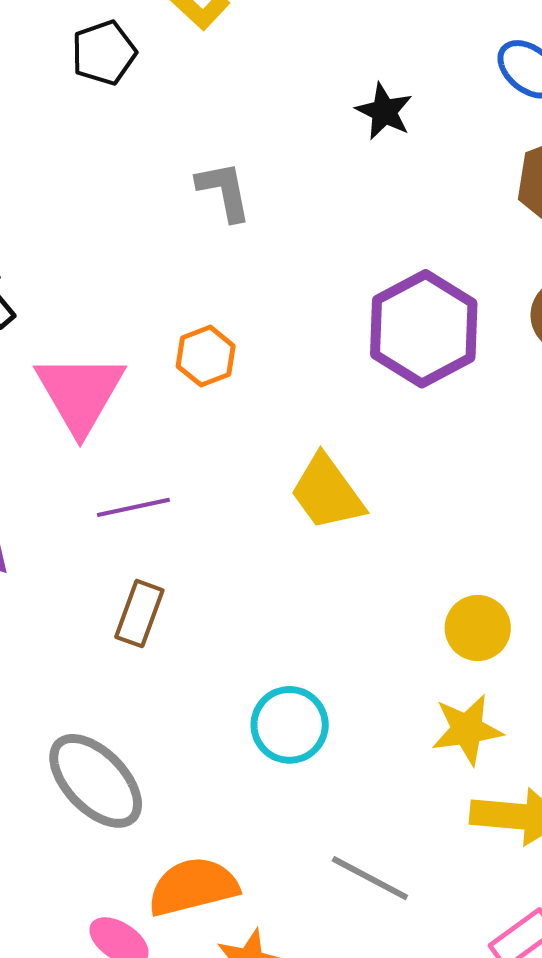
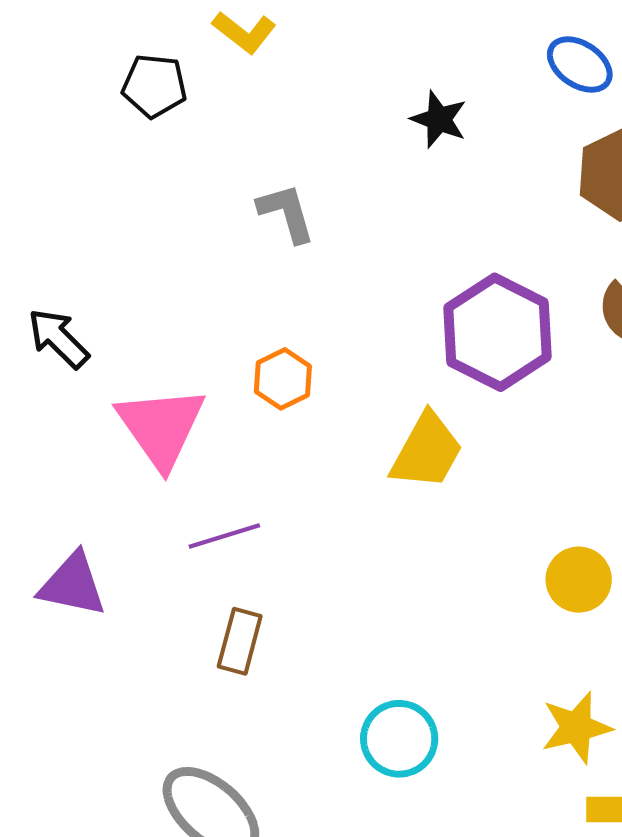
black pentagon: (104, 53) -> (154, 86), turned 30
yellow trapezoid: (327, 493) -> (427, 451), moved, turned -110
yellow circle: (478, 628) -> (579, 580), moved

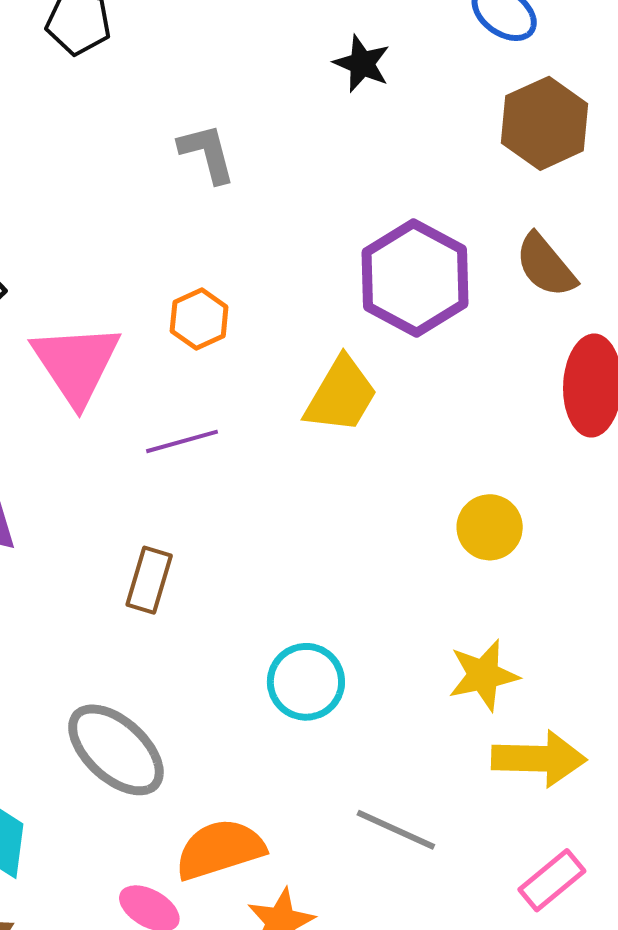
purple line: (224, 536) -> (182, 441), moved

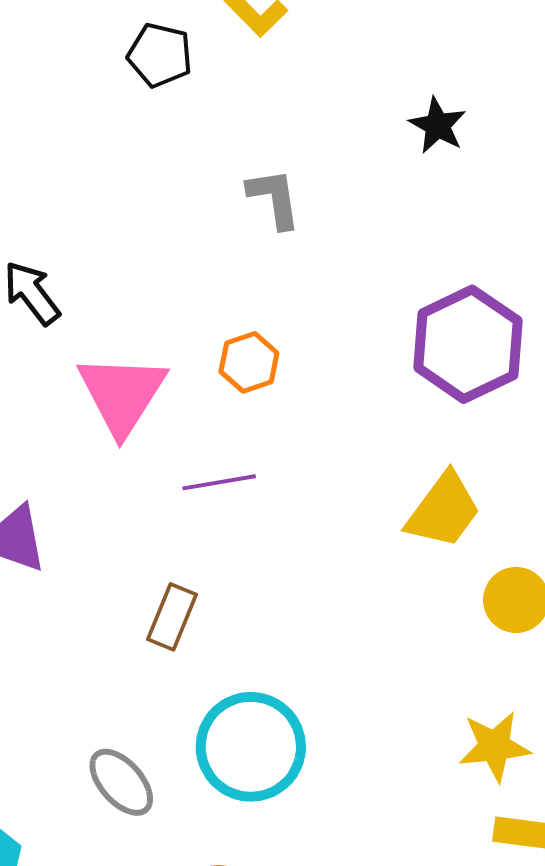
yellow trapezoid: (341, 395) -> (443, 510), moved
cyan circle: (306, 682) -> (251, 747), moved, size x1.4
gray ellipse: (116, 750) -> (121, 782), size x0.7

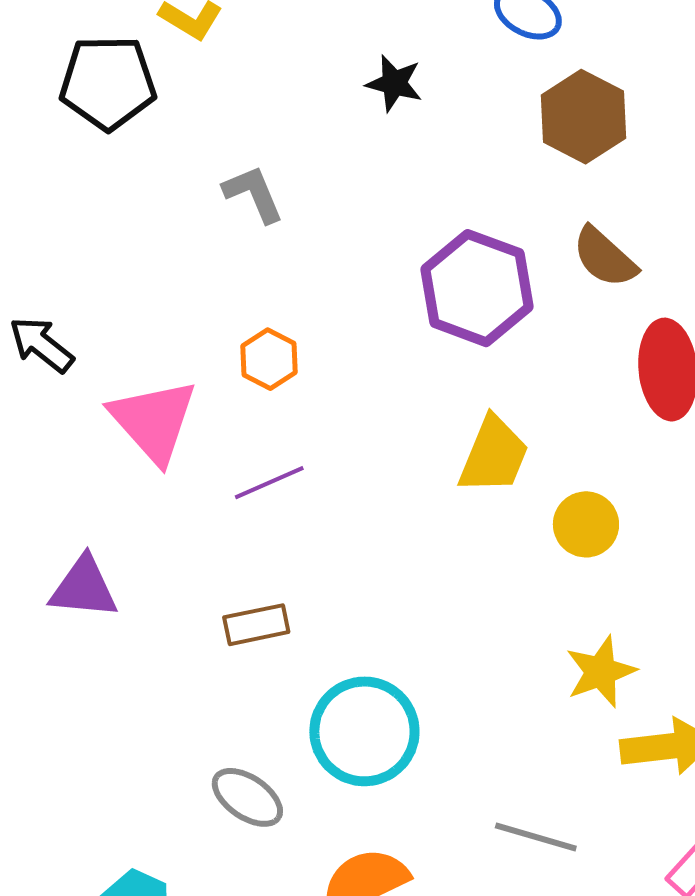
black pentagon: (160, 55) -> (108, 83), size x1.5
brown rectangle: (172, 617) -> (256, 625), turned 70

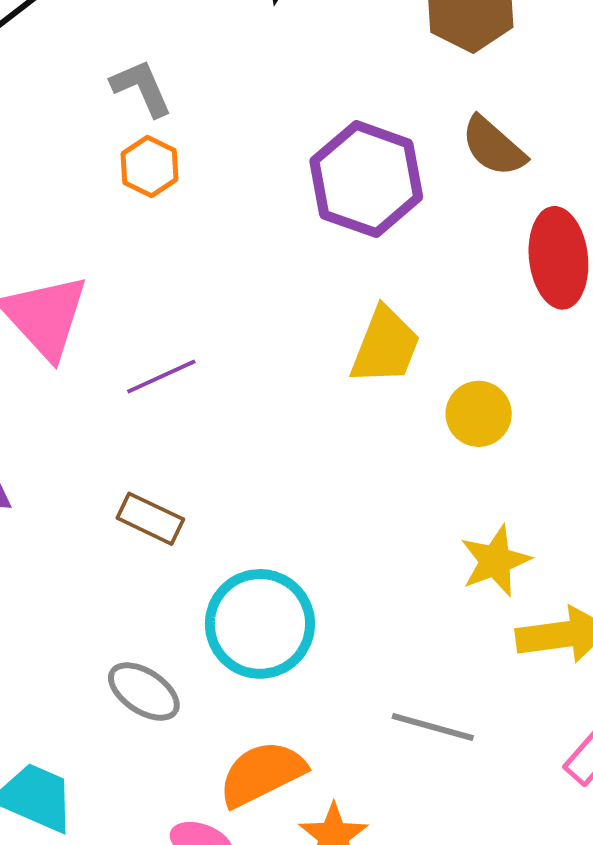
orange hexagon: (269, 359) -> (149, 166), moved
brown rectangle: (256, 625) -> (150, 519), turned 38

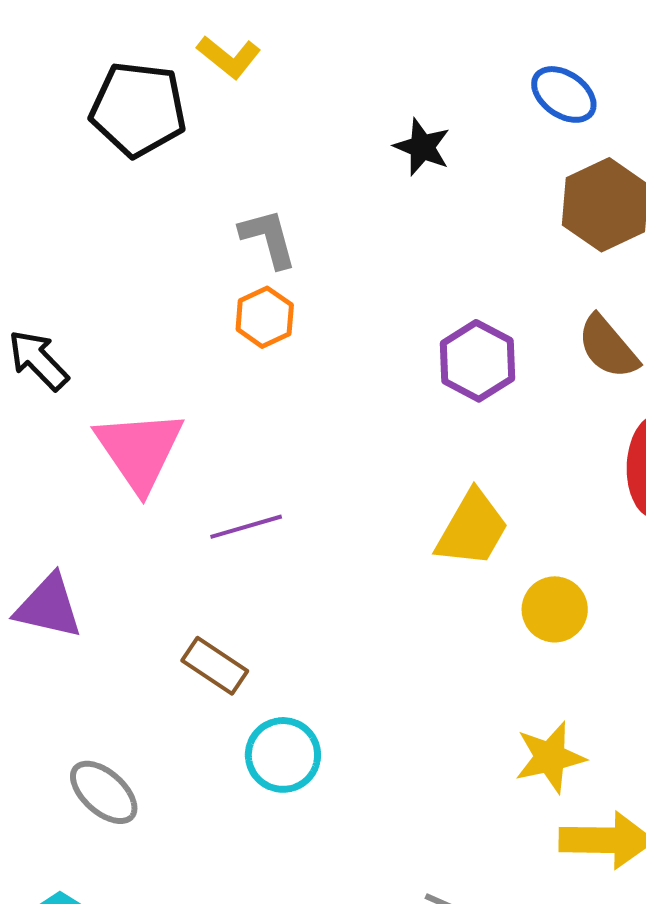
purple hexagon: (366, 179) -> (477, 361), size x0.7
cyan circle: (260, 624) -> (283, 755), moved, size x0.7
gray ellipse: (144, 692) -> (104, 792), moved

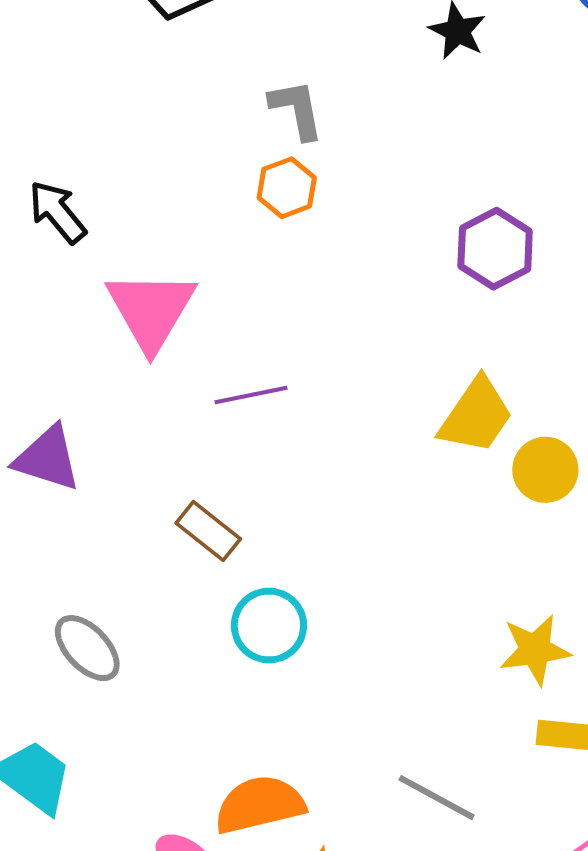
yellow circle: (555, 609) -> (545, 470), moved

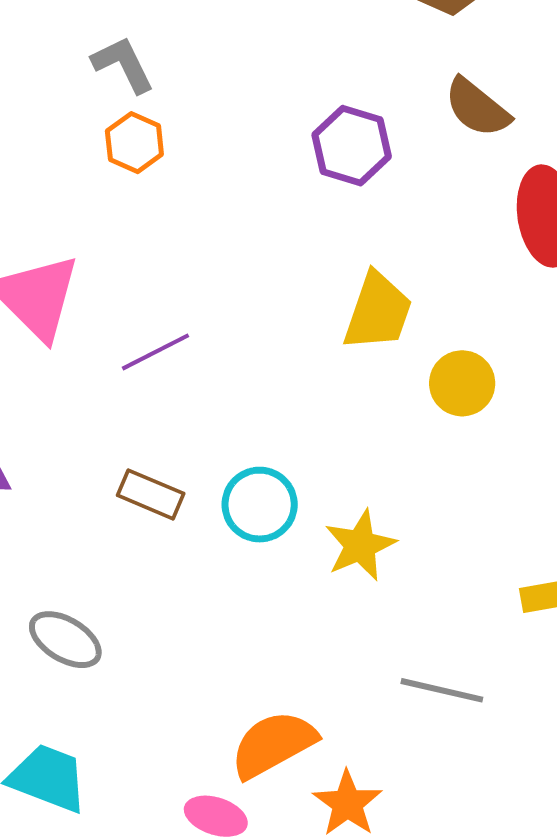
yellow circle: (545, 470) -> (462, 383), moved
cyan circle: (269, 626) -> (260, 505), moved
yellow star: (535, 650) -> (360, 545), moved

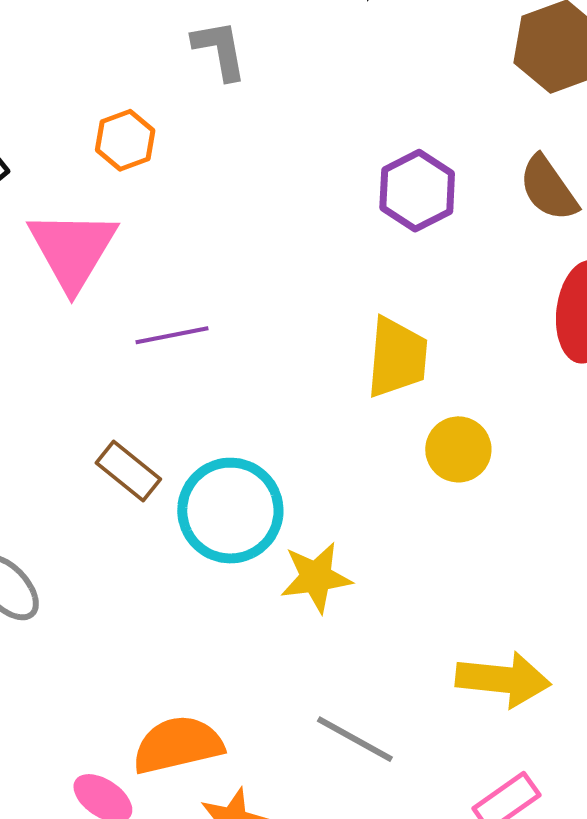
orange hexagon: (134, 143) -> (125, 140), moved
yellow trapezoid: (378, 312) -> (397, 357), turned -30
cyan circle: (260, 505) -> (230, 511), size x1.4

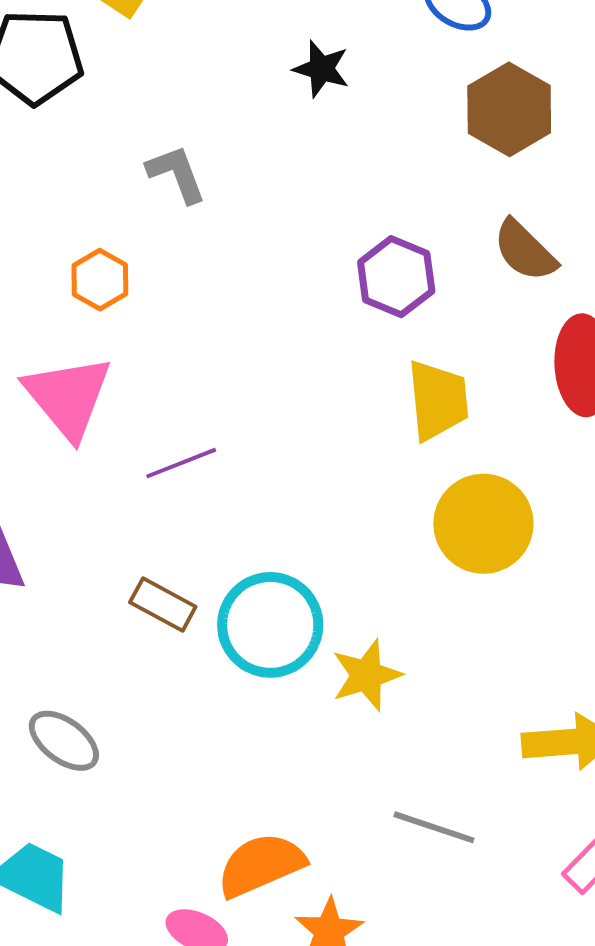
yellow trapezoid: (397, 357) -> (438, 400), moved
yellow circle: (458, 449) -> (483, 524), size x1.5

